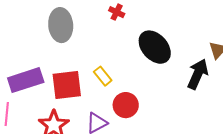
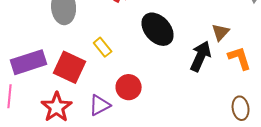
yellow rectangle: (103, 76) -> (103, 47), moved
red square: (67, 85) -> (70, 67), turned 32

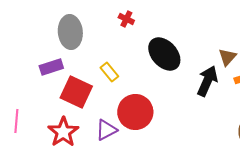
purple rectangle: (29, 62) -> (51, 67), moved, size x0.7
red circle: (129, 87) -> (135, 112), size x1.4

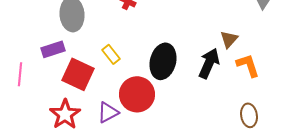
black ellipse: (164, 54) -> (163, 61), moved, turned 56
pink line: (16, 121) -> (20, 74), moved

